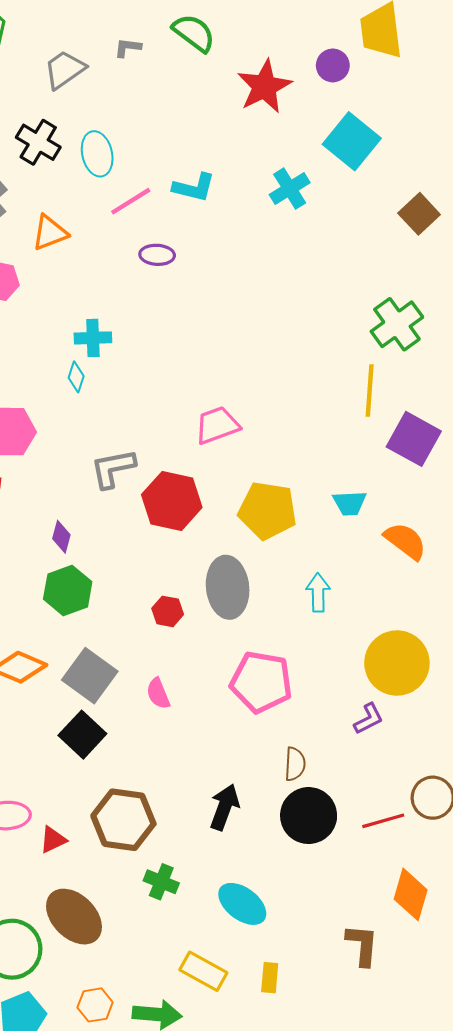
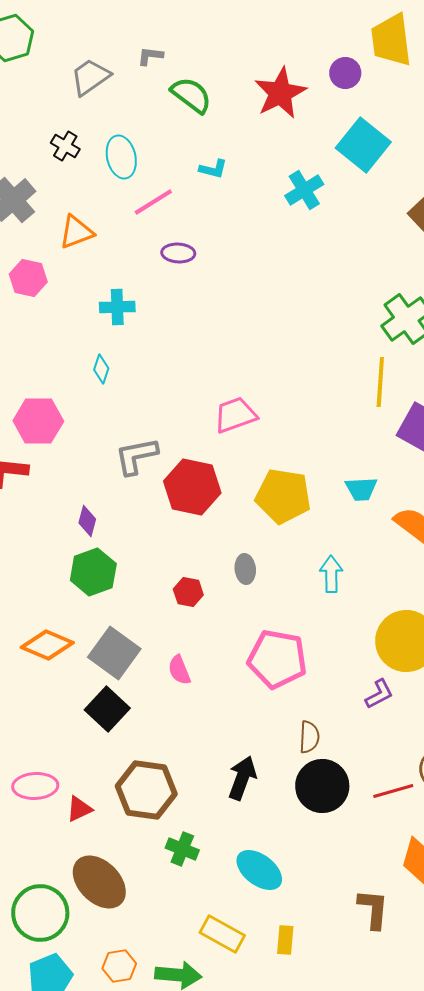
green semicircle: (194, 33) -> (191, 95), moved
black cross: (38, 142) -> (65, 146), size x0.7
cyan L-shape: (194, 187) -> (213, 169), moved, size x0.7
cyan cross: (93, 338) -> (117, 307), moved
gray ellipse: (228, 587) -> (245, 569), size x0.5

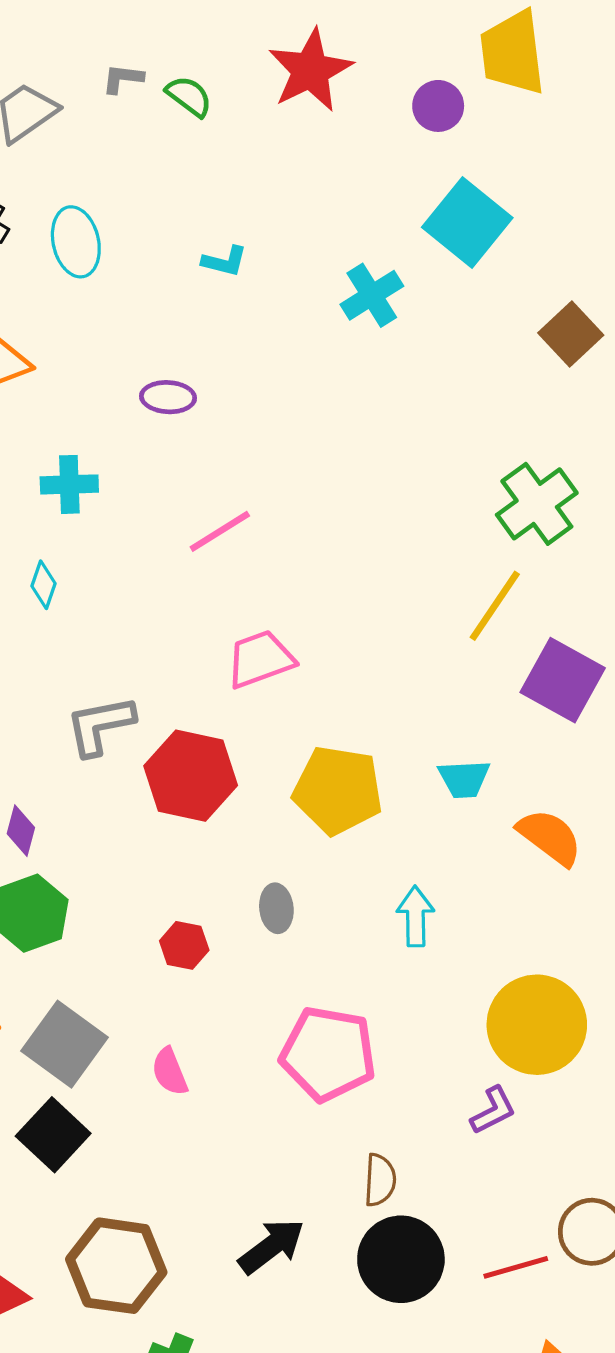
red star: (280, 93) -> (310, 70), moved
green semicircle: (191, 95) -> (189, 96), moved, size x0.7
pink line: (153, 202) -> (220, 531), moved
yellow line: (380, 382) -> (495, 606), turned 30
black arrow: (242, 778) -> (272, 1246), turned 33

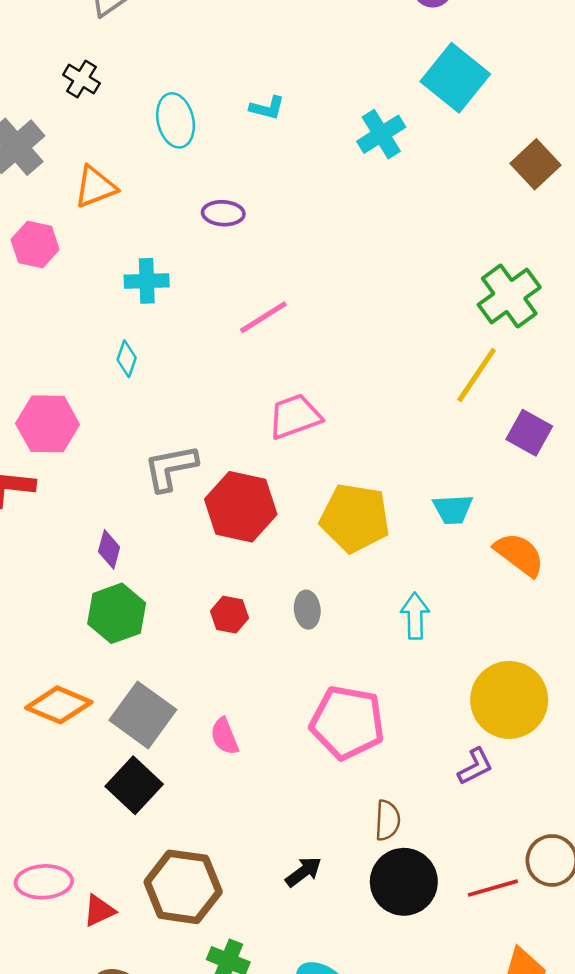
cyan ellipse: (76, 242) -> (176, 120), moved
purple square: (563, 680) -> (529, 433), size x0.7
red hexagon: (184, 945) -> (229, 615), moved
black arrow: (272, 1246) -> (303, 872), size x0.7

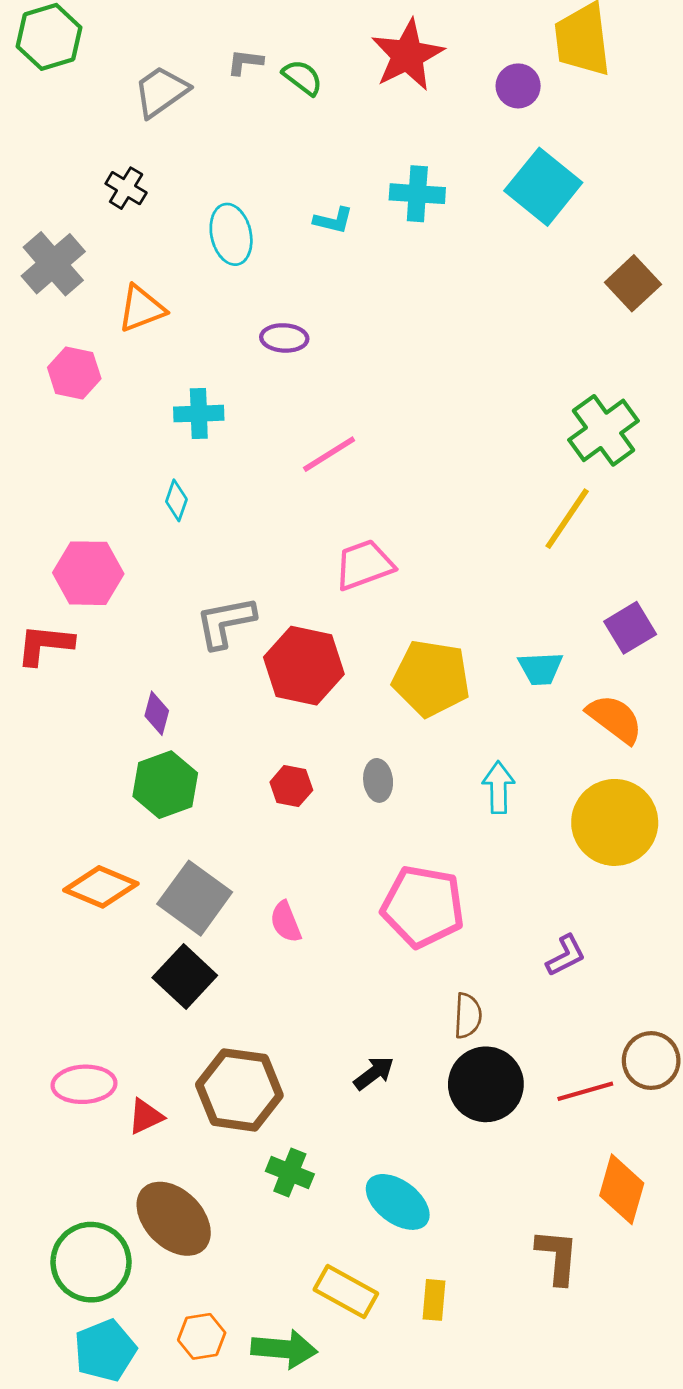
cyan cross: (381, 134) -> (417, 194), moved, turned 36
purple square: (529, 433) -> (630, 628), moved, turned 30
yellow circle: (509, 700) -> (615, 822), moved

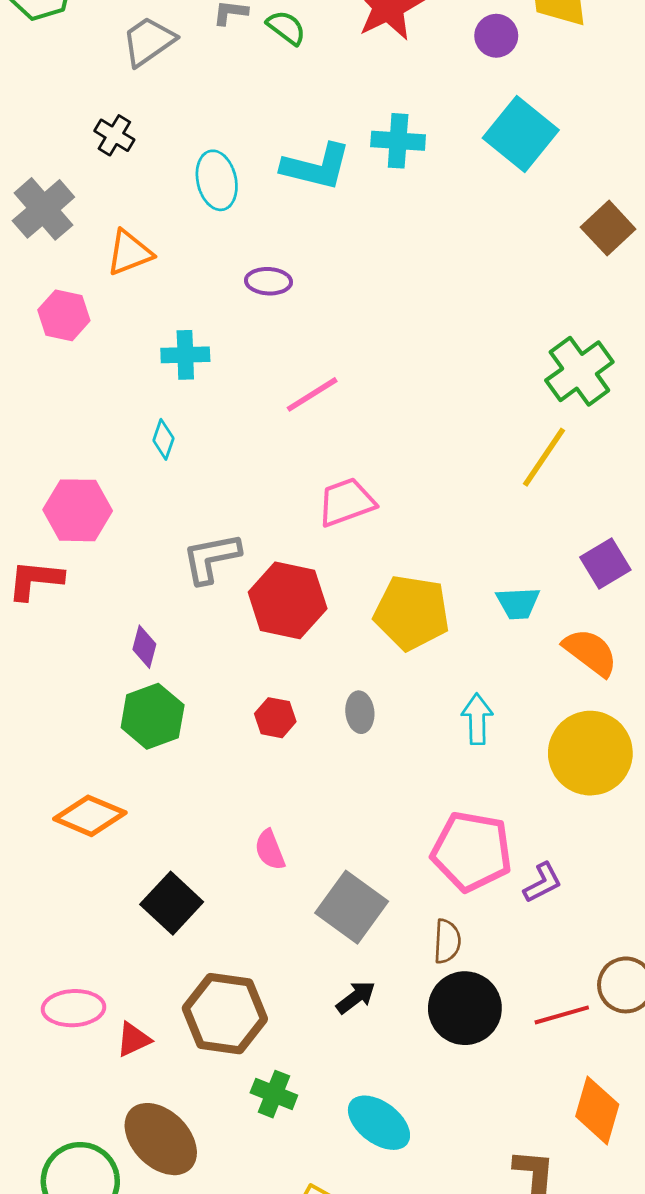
cyan L-shape: (333, 220) -> (316, 167), size x1.8
gray square: (195, 898) -> (352, 907), moved
pink pentagon: (423, 906) -> (472, 851), moved

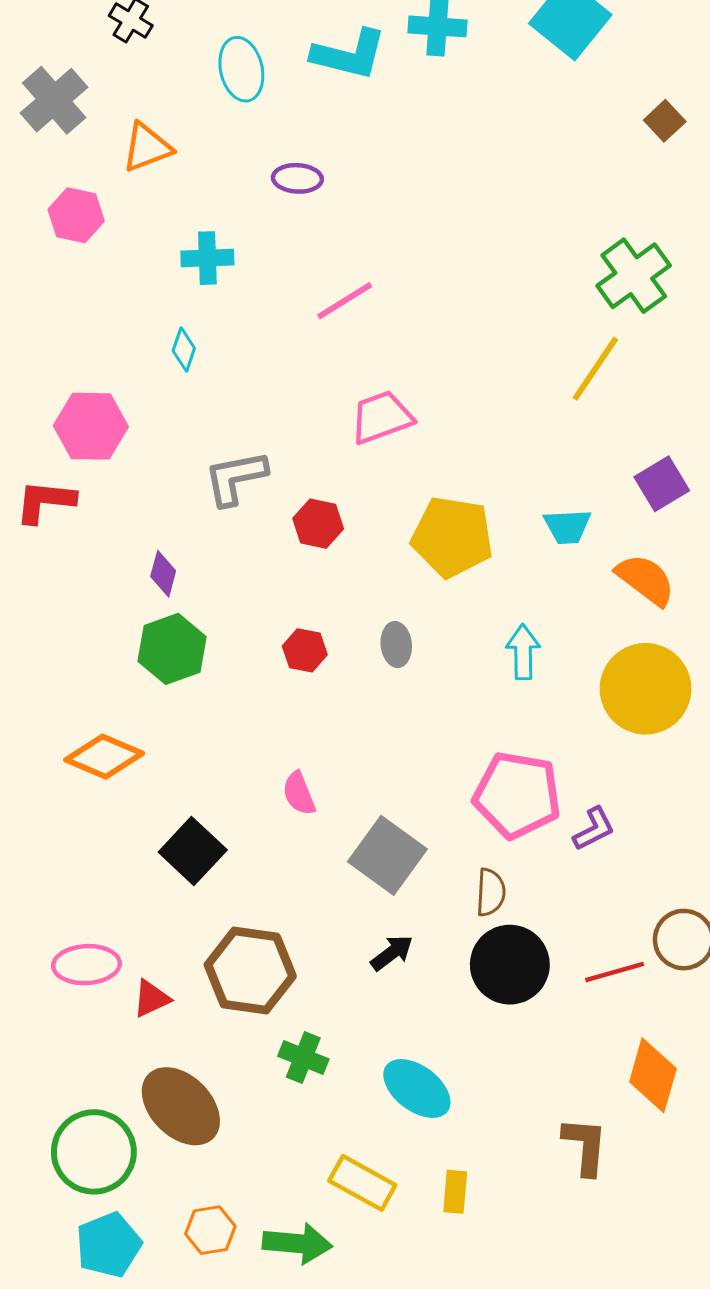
brown square: (608, 228) -> (665, 121), size x0.7
red hexagon: (288, 600) -> (318, 524), size x0.6

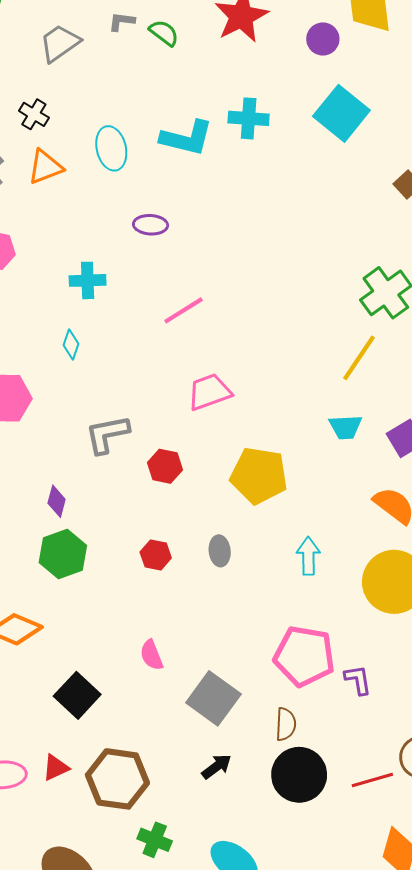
orange triangle: (147, 147) -> (45, 167), moved
cyan trapezoid: (567, 526) -> (346, 427), moved
purple L-shape: (594, 829) -> (358, 680), turned -72
red triangle: (151, 999) -> (56, 768), moved

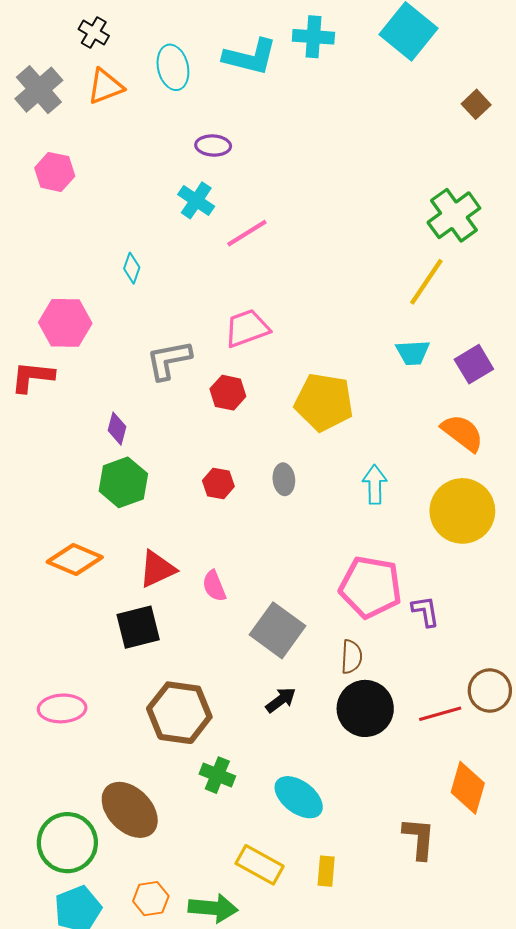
cyan cross: (88, 280) -> (196, 200), moved, turned 36
pink trapezoid: (209, 392) -> (247, 328), moved
black square: (77, 695) -> (138, 627), turned 33
red triangle: (56, 768) -> (157, 569), moved, size x1.4

